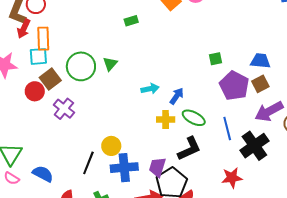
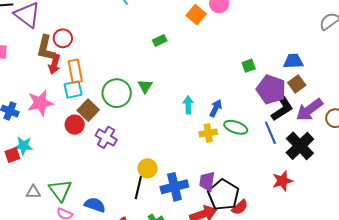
cyan arrow: (150, 89) -> (188, 105), turned -72
yellow circle: (111, 146) -> (147, 168), moved
black L-shape: (189, 149) -> (282, 108), moved

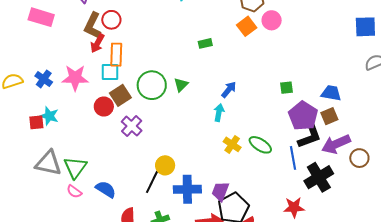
blue arrow: (216, 108) -> (229, 90), moved
yellow cross: (208, 133) -> (232, 144), turned 30
gray triangle: (33, 192) -> (48, 163), size x1.8

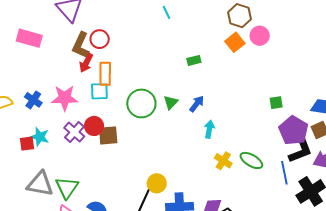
blue arrow: (229, 90) -> (197, 104), moved
brown square: (120, 95) -> (108, 135), moved, turned 30
purple cross: (132, 126) -> (74, 132), moved

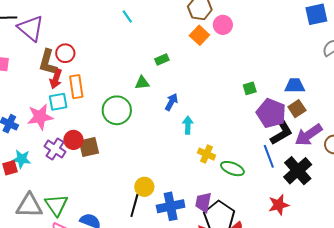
cyan square: (99, 91) -> (58, 102), moved
green triangle: (171, 102) -> (142, 83), moved, turned 49
green ellipse: (251, 160) -> (232, 169), moved

